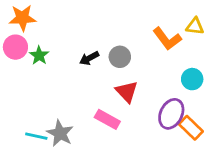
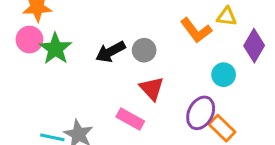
green star: (39, 55) -> (55, 49), size x1.5
black arrow: (89, 58) -> (110, 52), size x1.4

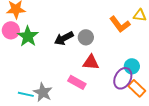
cyan circle: (224, 75) -> (132, 66), moved
red triangle: (152, 88) -> (91, 62), turned -42

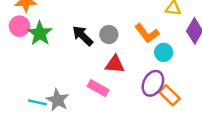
orange L-shape: (120, 24) -> (147, 33), moved
black arrow: (64, 38) -> (83, 36), turned 72
cyan circle: (132, 66) -> (164, 52), moved

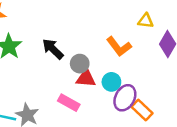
gray circle: (109, 35) -> (80, 64), moved
cyan circle: (164, 52) -> (111, 82), moved

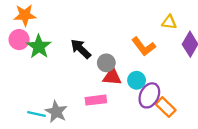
pink rectangle: (69, 103) -> (96, 100), turned -36

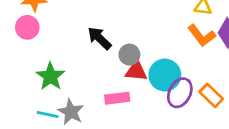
green star: (39, 47) -> (50, 76), moved
orange L-shape: (144, 47) -> (202, 36), moved
cyan circle: (137, 80) -> (165, 75), size x1.5
orange rectangle: (166, 107) -> (211, 95), moved

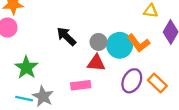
orange L-shape: (202, 36) -> (138, 43), moved
gray circle: (129, 55) -> (98, 42), moved
cyan circle: (165, 75) -> (120, 45), moved

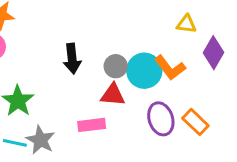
black arrow: (66, 36) -> (72, 59), turned -140
purple ellipse: (132, 81) -> (161, 119), turned -45

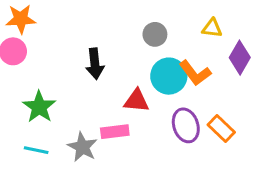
gray circle: (116, 66) -> (155, 34), moved
gray star: (40, 140) -> (82, 147), moved

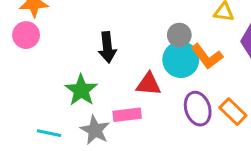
gray circle: (155, 34) -> (179, 35), moved
green star: (39, 107) -> (81, 90), moved

